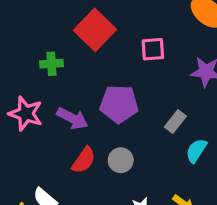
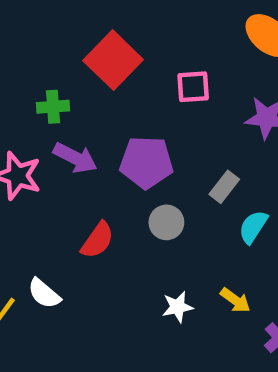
purple arrow: (72, 118) -> (75, 158), moved
gray circle: (121, 160) -> (166, 222), moved

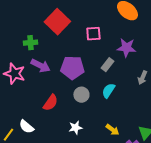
gray rectangle: (224, 187) -> (107, 65), moved
cyan semicircle: (253, 227) -> (108, 91), moved
white star: (178, 307) -> (75, 128), moved

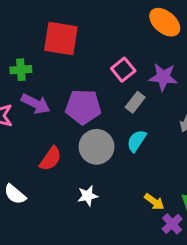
red square: (57, 22) -> (61, 39), turned -35
pink square: (93, 34) -> (123, 70), moved, turned -35
gray circle: (81, 95) -> (97, 147), size x1.5
yellow arrow: (112, 130) -> (154, 202), moved

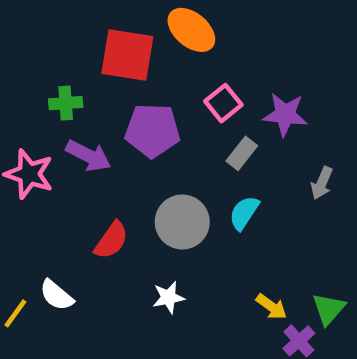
orange ellipse: (165, 22) -> (191, 30), moved
purple pentagon: (83, 107) -> (153, 131), moved

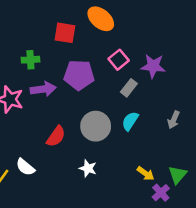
red square: (127, 55) -> (65, 33), size x0.7
purple arrow: (88, 156) -> (43, 89), turned -35
gray arrow: (322, 183) -> (174, 120), moved
white star: (169, 297) -> (88, 168), turned 30

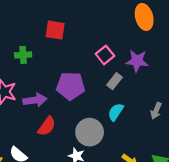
orange ellipse: (101, 19) -> (144, 17), moved, turned 35
purple pentagon: (79, 75) -> (71, 86), moved
purple arrow: (43, 89) -> (35, 100), moved
gray circle: (96, 126) -> (90, 132), moved

